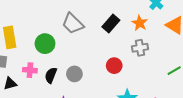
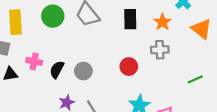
black rectangle: (111, 24) -> (130, 19), turned -48
green circle: (45, 44) -> (53, 16), moved

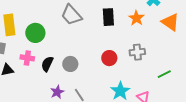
green circle: (53, 16) -> (35, 33), moved
gray cross: (160, 50) -> (137, 52), moved
green line: (195, 79) -> (164, 74), moved

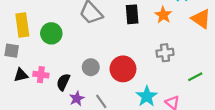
pink cross: (27, 58) -> (41, 75), moved
red circle: (109, 58) -> (123, 69), moved, size x1.5
black semicircle: (47, 64) -> (63, 82), moved

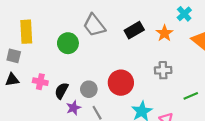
black rectangle: (132, 14) -> (134, 30), turned 60
green circle: (51, 33) -> (68, 43), moved
gray circle: (91, 67) -> (89, 89), moved
black triangle: (21, 75) -> (12, 80), moved

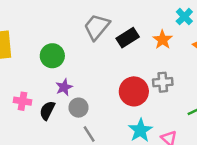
gray trapezoid: (94, 25) -> (97, 27), moved, turned 80
red circle: (121, 83) -> (134, 91), moved
purple star: (73, 108) -> (64, 87), moved

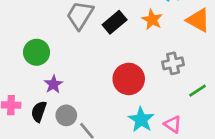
gray cross: (163, 82) -> (173, 63), moved
gray circle: (79, 108) -> (66, 115), moved

